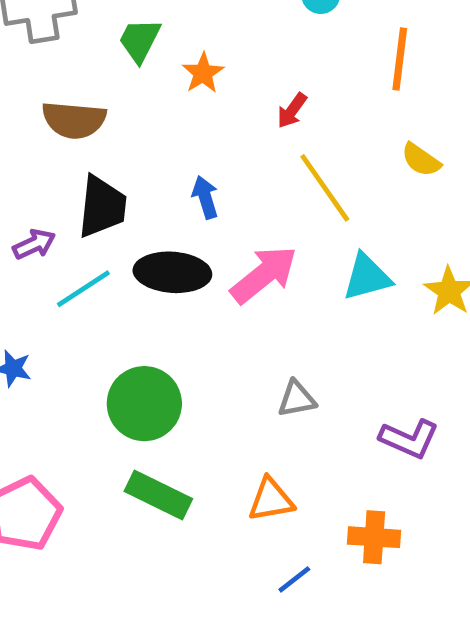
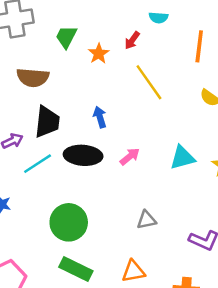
red arrow: (292, 111) -> (132, 40), moved
yellow line: (325, 188) -> (149, 82), moved
pink arrow: (264, 275) -> (130, 157), size x0.6

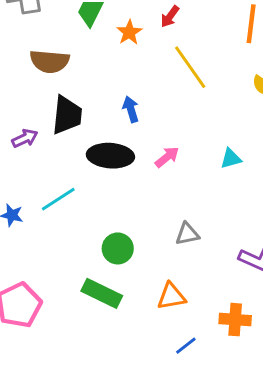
cyan triangle: (182, 158) -> (231, 159), size x0.7
cyan line: (38, 164) -> (58, 199), moved
green circle: (69, 222) -> (118, 248), moved, size x0.7

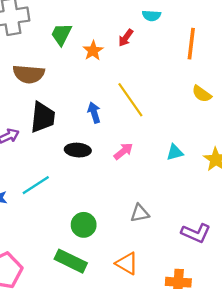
yellow line: (190, 67) -> (130, 100), moved
black ellipse: (110, 156) -> (78, 150), size x0.7
orange triangle: (171, 296) -> (127, 263), turned 40

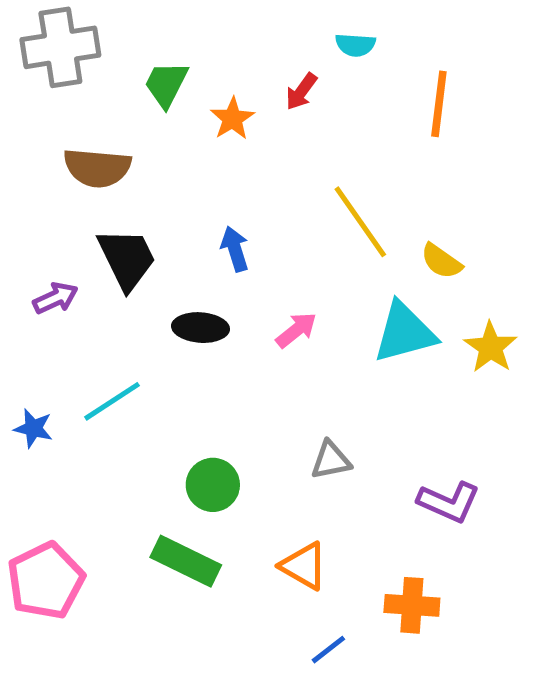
yellow semicircle: (202, 94) -> (441, 261), moved
yellow line: (130, 100) -> (360, 222), moved
black trapezoid: (43, 117) -> (127, 259), turned -32
cyan triangle: (175, 152) -> (405, 332), size x1.8

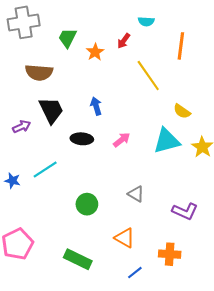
yellow line: (360, 222) -> (148, 76), moved
gray triangle: (331, 460) -> (136, 194), turned 42
green rectangle: (186, 561) -> (78, 259), moved

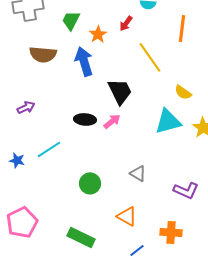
blue arrow: (96, 106) -> (84, 61), moved, size x1.6
black trapezoid: (51, 110) -> (120, 91), moved
pink arrow: (122, 140) -> (112, 121), moved

